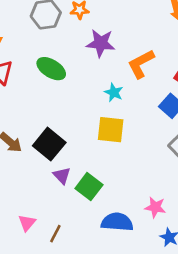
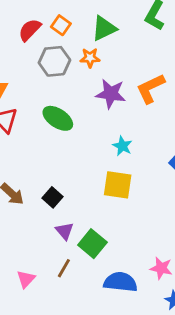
orange L-shape: (141, 64) -> (150, 89), moved
black square: (49, 144) -> (53, 197), size x0.6
brown line: (55, 234) -> (64, 268), moved

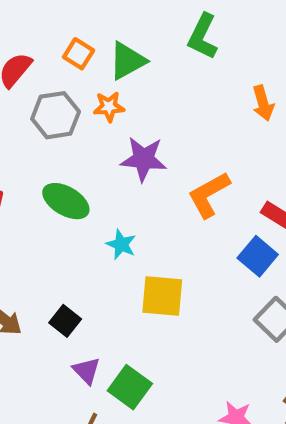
orange square: (61, 25) -> (79, 54), moved
orange L-shape: (150, 89) -> (209, 195), moved
cyan star: (122, 146) -> (121, 244), moved

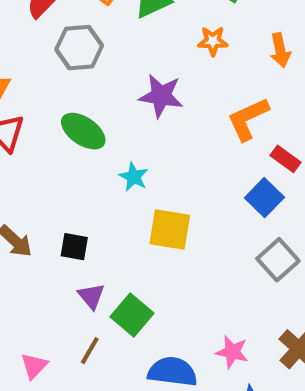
orange star: (109, 107) -> (213, 41), moved
orange L-shape: (209, 195) -> (248, 119), moved
black square: (65, 321) -> (74, 247), turned -32

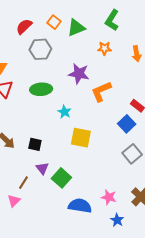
orange L-shape: (248, 119) -> (101, 91), moved
green ellipse: (83, 131) -> (41, 89), turned -40
brown line: (90, 351) -> (24, 183), moved

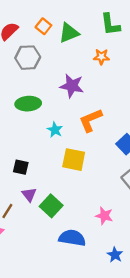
green L-shape: (112, 20) -> (110, 24), turned -40
orange L-shape: (101, 91) -> (91, 120), moved
pink star: (109, 197) -> (104, 216), moved

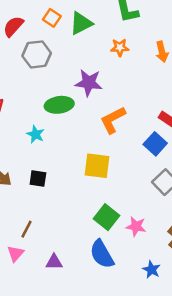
green ellipse: (28, 104) -> (59, 105), moved
cyan star: (55, 130) -> (36, 134), moved
purple triangle: (29, 195) -> (54, 262), moved, turned -49
green square: (51, 206) -> (107, 217), moved
blue semicircle: (72, 238) -> (102, 254), turned -125

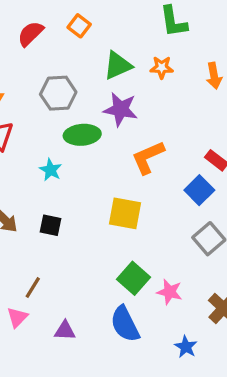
green triangle: (81, 23) -> (118, 65), moved
gray hexagon: (37, 54) -> (58, 93), moved

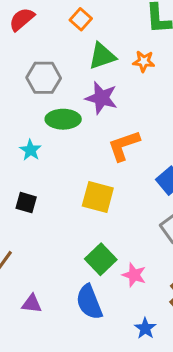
orange square: (79, 26) -> (81, 19), moved

